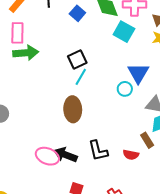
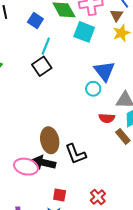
cyan line: (81, 77) -> (46, 46), moved
brown ellipse: (73, 109) -> (50, 140), moved
red semicircle: (131, 155) -> (107, 118), moved

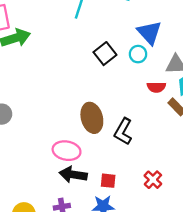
black square: (42, 66) -> (105, 54), moved
black L-shape: (76, 154) -> (123, 132), turned 55
black arrow: (44, 163) -> (73, 175), moved

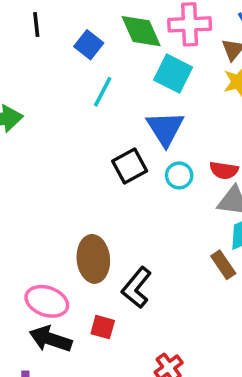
blue triangle: (149, 33) -> (165, 128), moved
red semicircle: (156, 87) -> (224, 170), moved
red square: (108, 181) -> (103, 327), moved

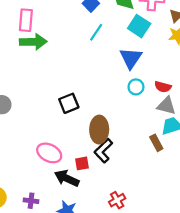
black square: (130, 166) -> (69, 103), moved
brown ellipse: (93, 259) -> (99, 130), moved
red square: (103, 327) -> (82, 163), moved, turned -32
black arrow: (50, 339) -> (67, 178), moved

